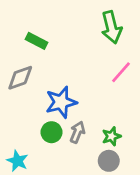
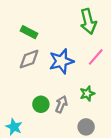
gray diamond: (20, 78) -> (29, 59), moved
blue star: (61, 102) -> (61, 61), moved
green star: (111, 136) -> (87, 94), moved

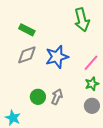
pink line: (96, 57) -> (91, 63), moved
green star: (87, 94) -> (92, 84), moved
gray circle: (86, 127) -> (92, 106), moved

